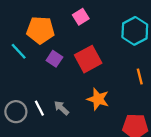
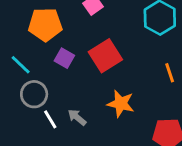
cyan line: (19, 51) -> (21, 65), moved
gray circle: (16, 112) -> (34, 94), moved

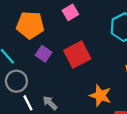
orange star: (121, 104) -> (100, 95), moved

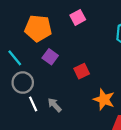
red square: (77, 55) -> (82, 71), moved, size x0.6

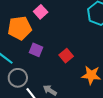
pink square: (78, 17) -> (41, 12), moved

